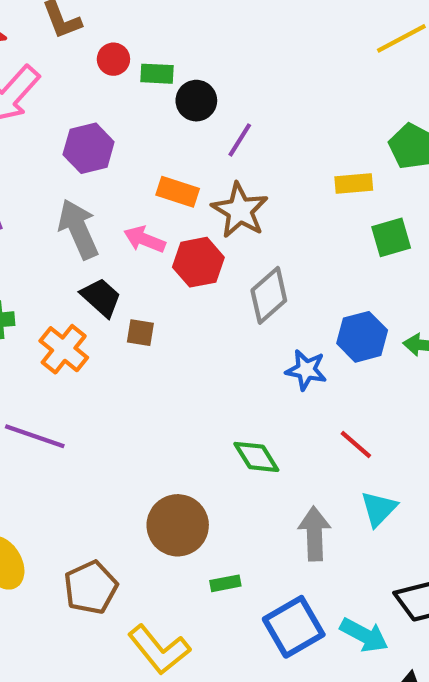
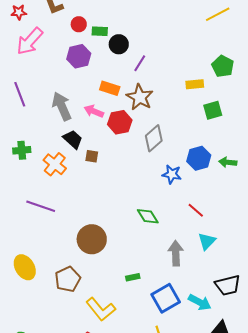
purple hexagon: (89, 148) -> (79, 56), moved
brown circle: (178, 525) -> (92, 239), moved

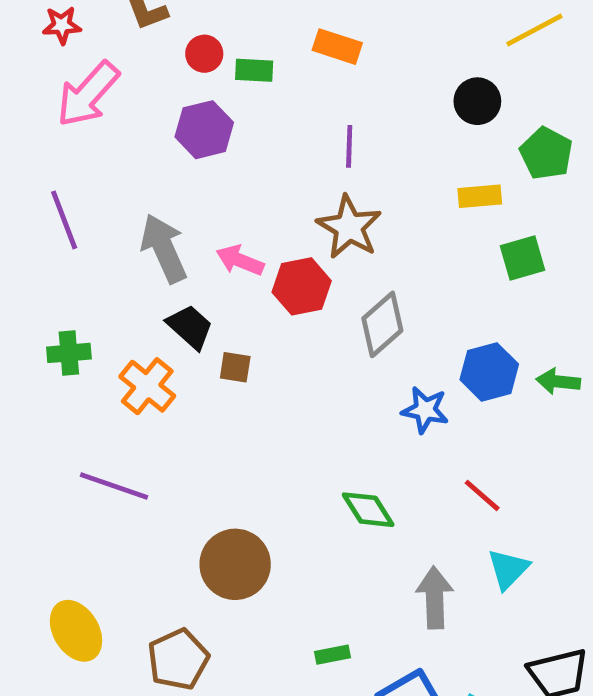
black circle: (119, 44) -> (477, 101), moved
purple line: (140, 63) -> (349, 146), turned -30
orange rectangle: (110, 88) -> (337, 47), moved

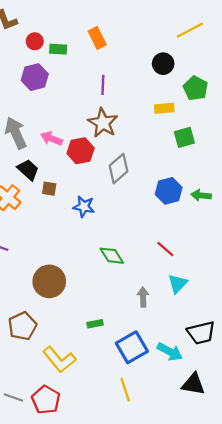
orange rectangle: (337, 47) -> (97, 38), turned 45
blue star: (425, 410) -> (84, 207), moved
gray arrow: (435, 598) -> (143, 297), size x0.7

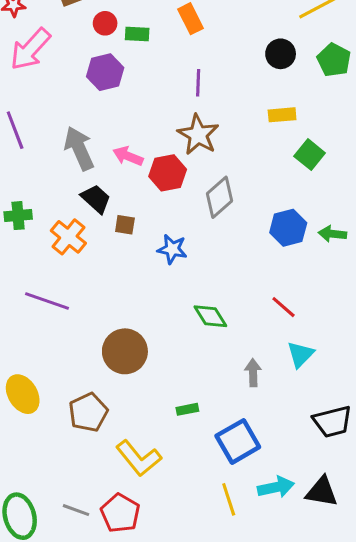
green pentagon: (196, 88) -> (334, 60), moved
green square: (184, 137) -> (310, 155), turned -35
cyan arrow: (170, 352) -> (276, 487), moved, turned -40

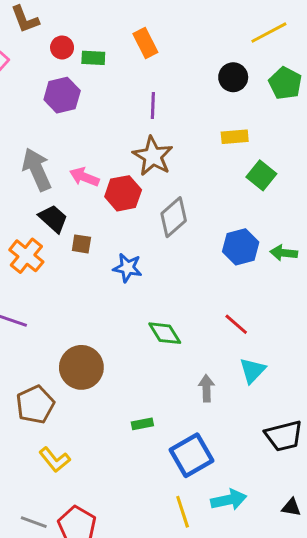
brown pentagon: (88, 412) -> (35, 405), moved
yellow L-shape: (139, 458) -> (55, 460), moved, size x0.7
black triangle: (322, 492) -> (291, 507), moved, size x0.6

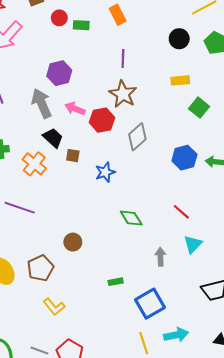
purple hexagon: (62, 95) -> (59, 73), moved
blue star: (128, 268) -> (105, 172), turned -30
brown circle: (81, 367) -> (73, 242), size x0.6

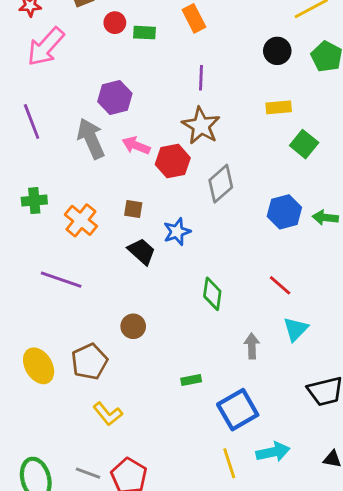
black trapezoid: (53, 138) -> (142, 251), moved
green diamond: (131, 218) -> (212, 294), turned 40

